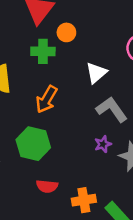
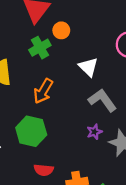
green cross: (43, 51) -> (40, 48), turned -30
white triangle: (96, 73) -> (88, 67), turned -35

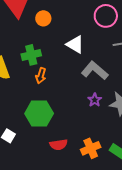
green cross: (40, 48) -> (31, 55), moved, turned 30
orange arrow: (43, 91) -> (41, 76), size x0.7

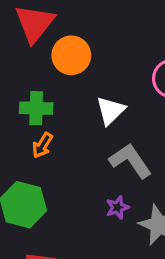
orange circle: (43, 18) -> (71, 55), size x1.5
white triangle: (75, 44) -> (111, 111), turned 30

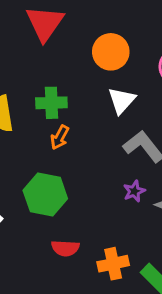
orange circle: (71, 55) -> (111, 52), moved

